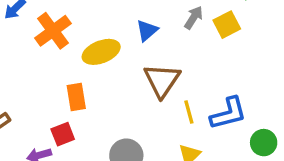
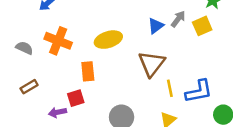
blue triangle: (147, 30) -> (156, 26), moved
orange cross: (53, 31) -> (58, 41), moved, turned -36

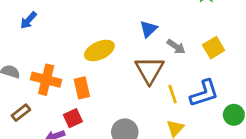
gray arrow: (178, 19) -> (176, 47), moved, turned 96
yellow square: (202, 26) -> (214, 48), moved
orange cross: (58, 41) -> (46, 80), moved

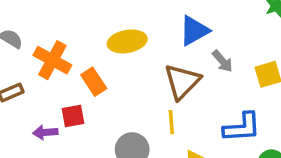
blue triangle: (148, 29) -> (194, 31), size x1.4
orange rectangle: (82, 88) -> (94, 82), turned -35
yellow line: (173, 94) -> (171, 122), moved

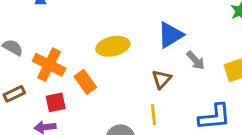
brown triangle: (182, 82) -> (162, 79), size x0.6
red square: (73, 116) -> (56, 102), moved

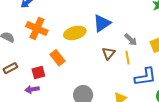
blue triangle: (170, 35) -> (102, 23), moved
orange cross: (49, 65) -> (37, 28), moved
yellow line: (153, 115) -> (128, 58), moved

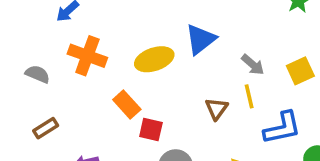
brown triangle: (109, 53) -> (216, 109), moved
red square: (38, 72) -> (151, 130), moved, turned 32

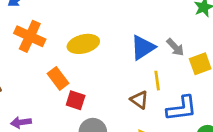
blue triangle: (201, 39) -> (143, 48), moved
gray arrow: (253, 65) -> (175, 47), moved
brown triangle: (216, 109) -> (139, 100), moved, turned -36

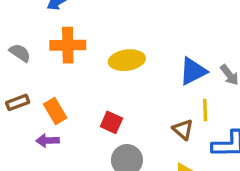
orange cross: (30, 36) -> (68, 45), turned -32
orange rectangle: (58, 78) -> (55, 111), moved

